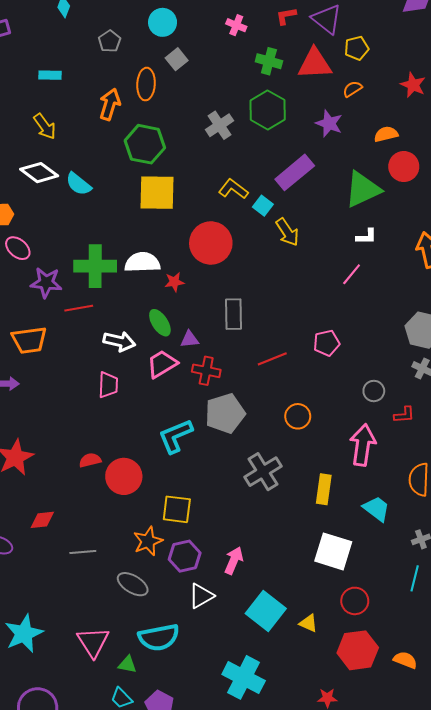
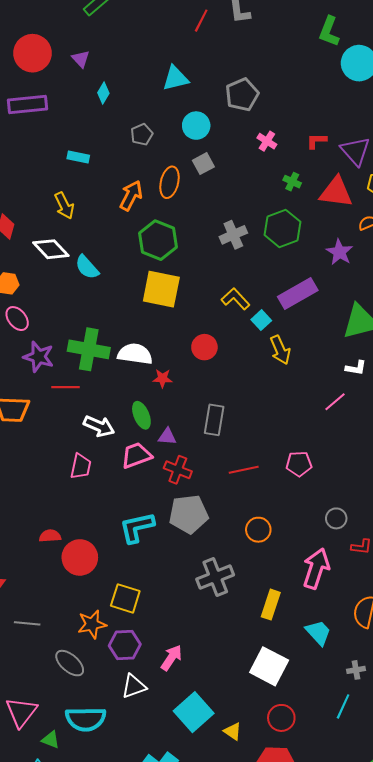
green cross: (269, 61) -> (292, 182), size x0.7
red circle: (211, 243) -> (204, 347), size x0.6

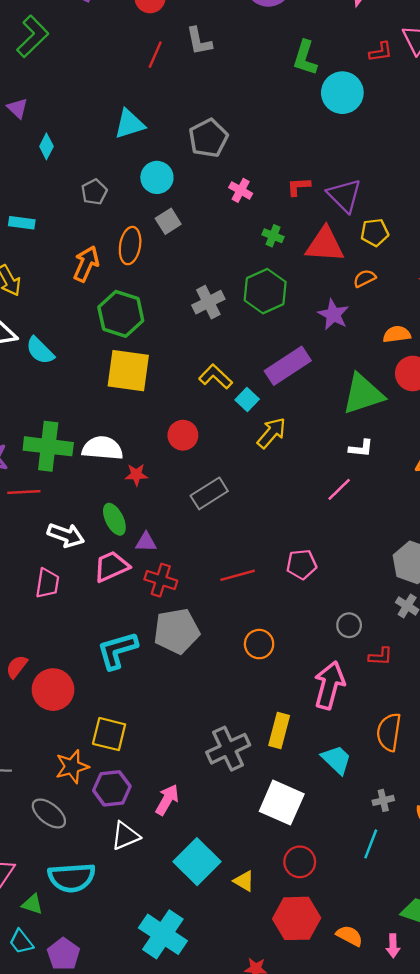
yellow arrow: (280, 350) -> (271, 433), turned -112
gray rectangle: (214, 420) -> (209, 493), moved, turned 52
red semicircle: (50, 536) -> (17, 667), turned -45
gray cross: (215, 577) -> (228, 749), moved

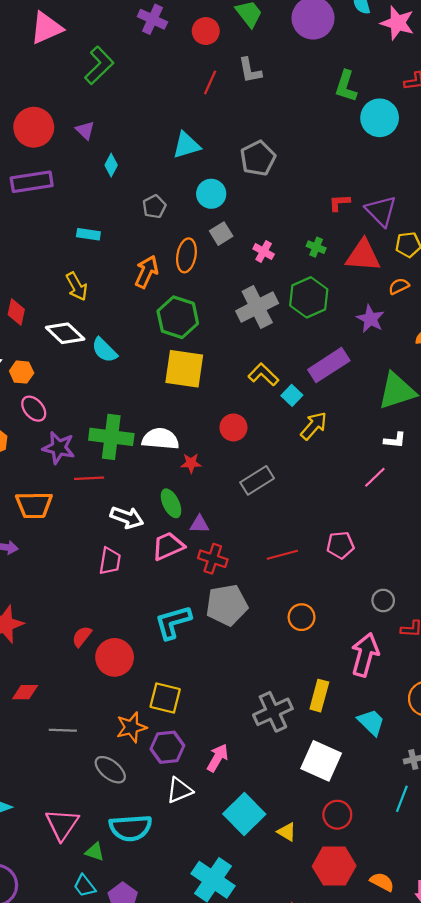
pink cross: (241, 190) -> (264, 251), moved
gray cross: (208, 302) -> (257, 307), size x1.4

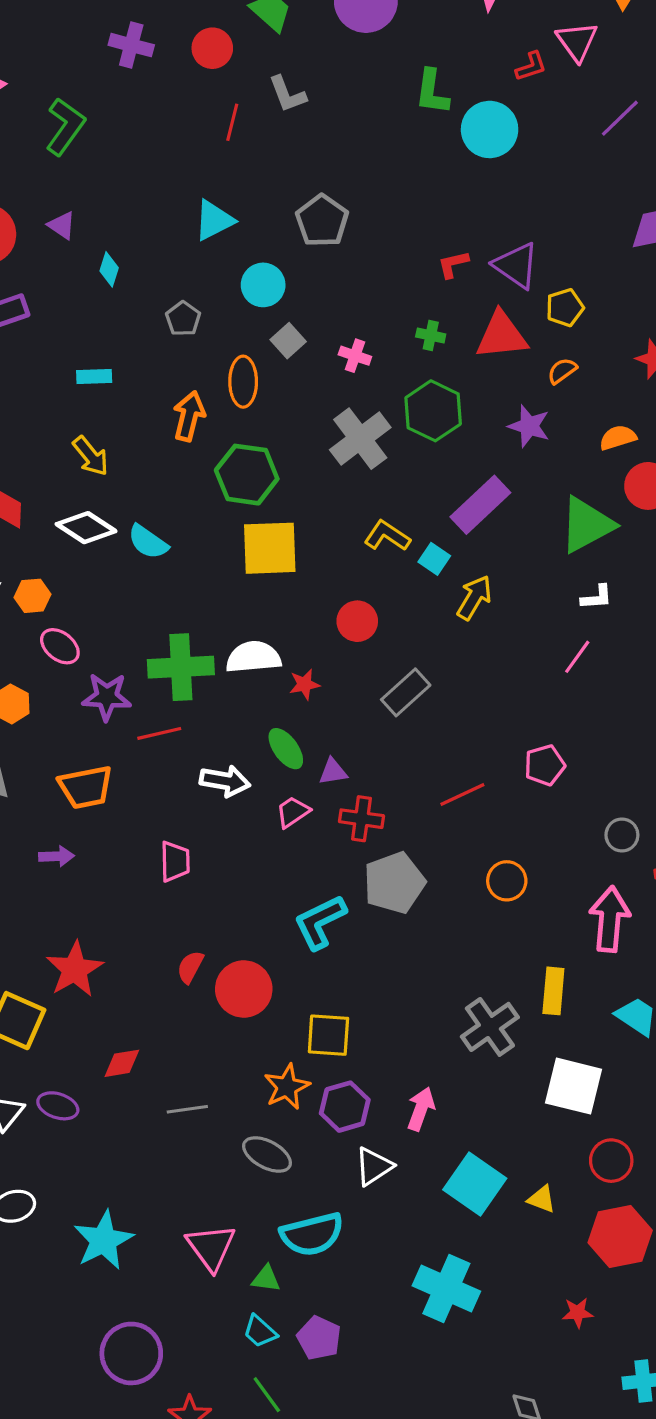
pink trapezoid: (168, 546) -> (293, 812), size x0.7
pink trapezoid: (110, 561) -> (175, 861), moved

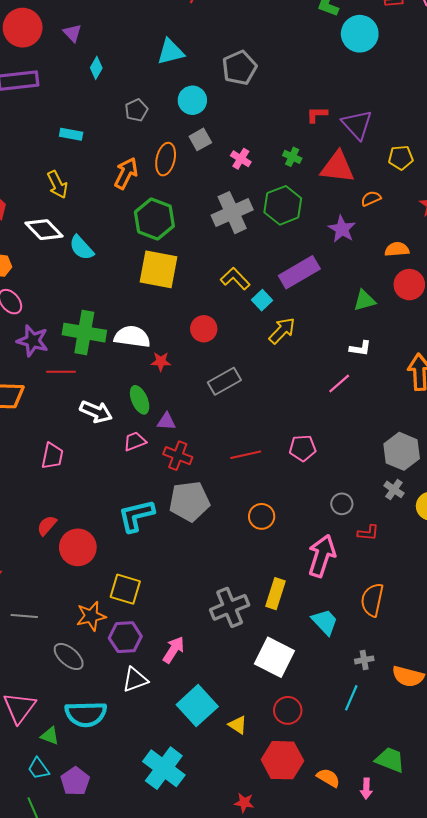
yellow pentagon: (565, 308) -> (401, 158), moved
green triangle: (587, 525) -> (364, 300), size x0.6

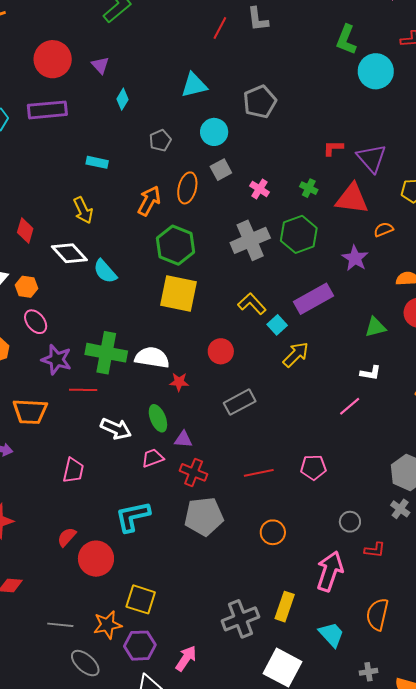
cyan L-shape: (136, 516) -> (133, 516), moved
gray line: (24, 616) -> (60, 625), moved

